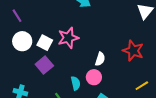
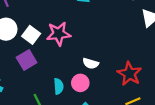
red star: (133, 51) -> (129, 74), moved
white semicircle: (100, 59) -> (91, 63), turned 80

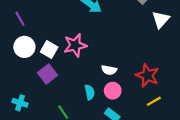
pink circle: (80, 83) -> (113, 91), moved
cyan semicircle: (59, 86) -> (90, 92), moved

